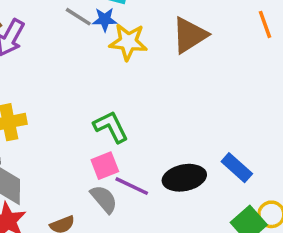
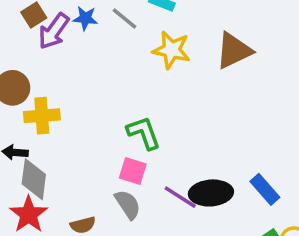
blue star: (105, 20) -> (85, 18), moved
pink square: (105, 166) -> (133, 171), turned 32
purple line: (132, 186) -> (180, 197), moved

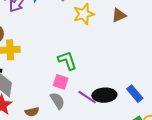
yellow star: (171, 50) -> (84, 14), turned -30
brown triangle: (234, 51) -> (119, 15), size x0.7

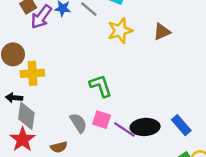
pink square: (61, 82) -> (102, 120), moved
gray semicircle: (57, 101) -> (78, 123), moved

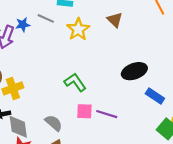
brown triangle: (162, 32) -> (115, 20), turned -35
gray semicircle: (78, 123) -> (54, 123), moved
black ellipse: (145, 127) -> (134, 71), moved

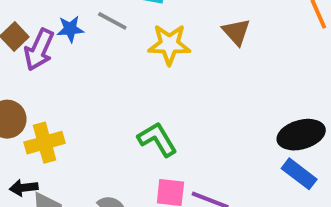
yellow star: (78, 29) -> (169, 44), turned 30
black ellipse: (134, 71) -> (301, 135), moved

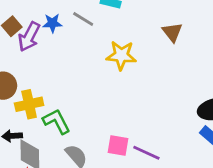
yellow star: (169, 44) -> (121, 55), moved
green L-shape: (157, 139) -> (57, 121), moved

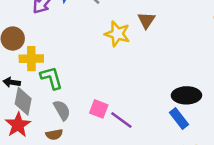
brown triangle: (172, 32) -> (146, 20), moved

